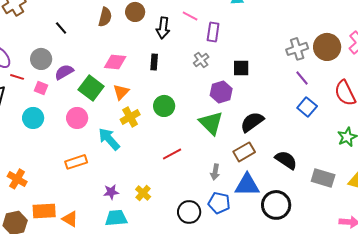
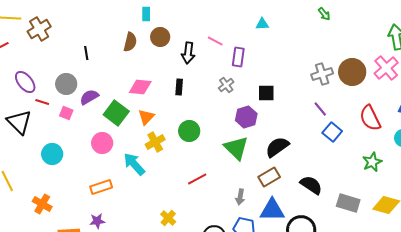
black line: (61, 28) -> (86, 53), turned 32
purple line: (302, 78) -> (320, 109), moved
cyan circle: (33, 118) -> (52, 154), moved
purple star: (111, 192) -> (97, 221), moved

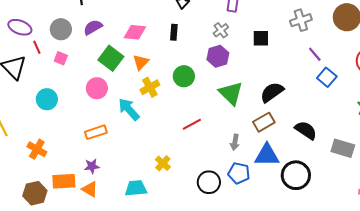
gray cross: (322, 74) -> (301, 20), moved
purple ellipse: (25, 82) -> (20, 27), turned -30
purple semicircle: (89, 97) -> (93, 27), moved
red line: (42, 102) -> (37, 47), turned 48
purple hexagon: (246, 117) -> (218, 56), moved

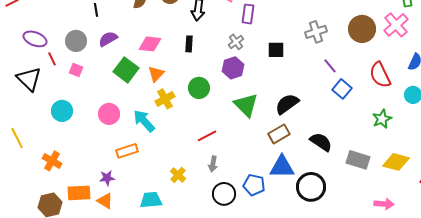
pink circle: (97, 88) -> (109, 114), moved
orange rectangle: (96, 132) -> (127, 151), moved
gray arrow: (235, 142) -> (213, 164), moved

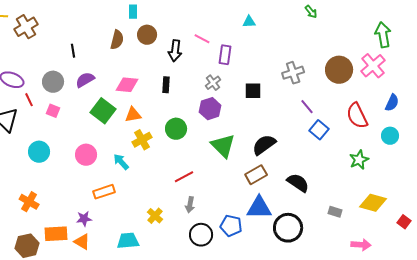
orange triangle: (156, 74) -> (133, 115), turned 36
cyan arrow: (144, 121) -> (121, 162), size x0.7
gray rectangle: (358, 160) -> (335, 212), moved, size x0.6

